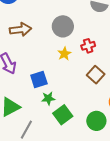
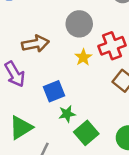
brown arrow: (20, 30) -> (35, 44), moved
red cross: (88, 46) -> (112, 46), size x1.5

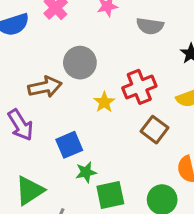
gray circle: (79, 24) -> (80, 63), moved
green square: (86, 133) -> (110, 195), turned 30

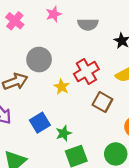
green star: (86, 172) -> (64, 133), moved

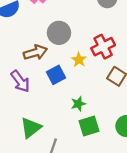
blue square: (40, 123) -> (56, 75), moved

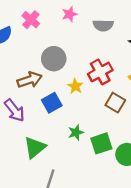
green square: (89, 126) -> (101, 143), moved
green triangle: (31, 128) -> (35, 147), moved

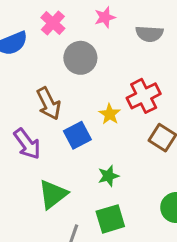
gray circle: (54, 59) -> (80, 58), moved
brown arrow: (30, 80) -> (49, 104), turned 80
green square: (101, 143) -> (110, 219), moved

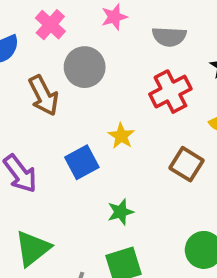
red cross: (144, 96) -> (170, 92), moved
brown arrow: (49, 104) -> (44, 95), moved
green triangle: (53, 194) -> (33, 248), moved

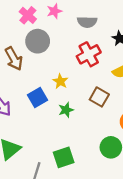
pink cross: (50, 25) -> (28, 15), moved
green star: (121, 212) -> (66, 110), moved

